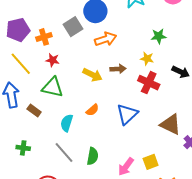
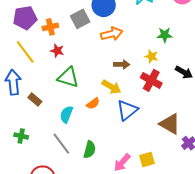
yellow arrow: (92, 75) -> (111, 87), moved
green triangle: (53, 87) -> (68, 77), moved

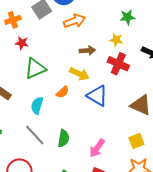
green triangle: (68, 77) -> (35, 68), turned -35
blue triangle: (127, 110) -> (97, 96), turned -45
yellow square: (147, 160) -> (136, 141), moved

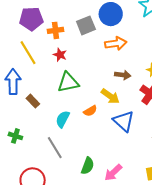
green semicircle: (63, 138) -> (88, 166), moved

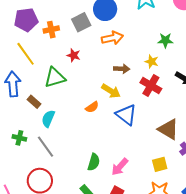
red star: (60, 55) -> (74, 55), moved
green triangle: (68, 82) -> (55, 78), moved
cyan semicircle: (63, 119) -> (48, 119), moved
gray line: (55, 148) -> (46, 147), moved

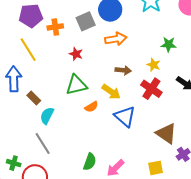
green triangle: (55, 78) -> (76, 85), moved
green cross: (19, 138) -> (14, 163), moved

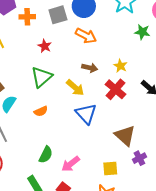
orange arrow: (116, 39) -> (86, 36), turned 30
green star: (169, 44) -> (142, 32), moved
green triangle: (76, 85) -> (42, 77), turned -35
orange semicircle: (91, 107) -> (41, 111), moved

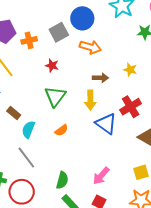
yellow arrow: (75, 88) -> (90, 100), turned 60
red cross: (115, 89) -> (131, 107), moved, turned 30
green semicircle: (46, 155) -> (62, 180), moved

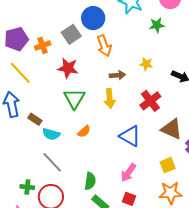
orange arrow: (90, 47) -> (104, 46), turned 60
red star: (52, 66) -> (68, 68), size x1.5
blue triangle: (106, 124) -> (130, 136), moved
cyan semicircle: (28, 129) -> (51, 134), turned -90

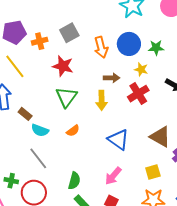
blue circle: (93, 18) -> (129, 44), moved
green star: (157, 25) -> (156, 48), moved
red cross: (150, 101) -> (138, 94), moved

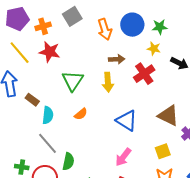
red star: (63, 66) -> (50, 52), moved
yellow star: (141, 69) -> (154, 49), moved
cyan semicircle: (40, 130) -> (48, 115), turned -102
green semicircle: (74, 181) -> (68, 161), moved

